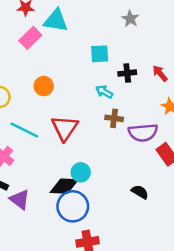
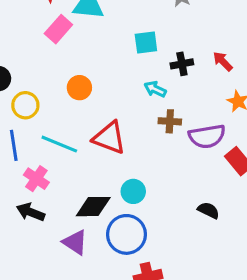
red triangle: (65, 128) -> (109, 138), turned -40
black diamond: (64, 186) -> (93, 207), moved
purple triangle: (20, 199) -> (75, 242), moved

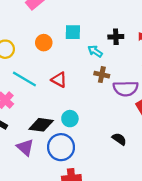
cyan square: (146, 42) -> (73, 32), moved
red triangle: (109, 138) -> (59, 80), size x0.7

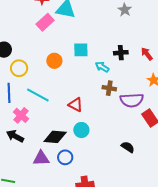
red triangle: (59, 80) -> (76, 105), moved
purple triangle: (25, 147) -> (41, 158), turned -42
blue circle: (61, 147) -> (65, 157), moved, size x0.6

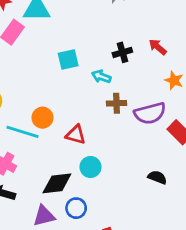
orange circle: (54, 61) -> (42, 118), moved

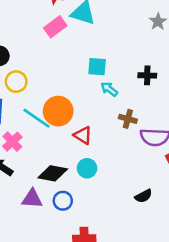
cyan arrow: (101, 77) -> (109, 89), moved
orange circle: (42, 118) -> (58, 111), size x1.5
black semicircle: (157, 177) -> (143, 196), turned 114

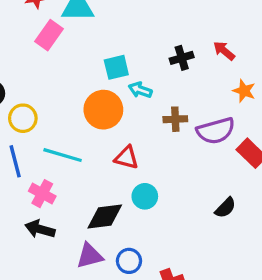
orange circle: (58, 111) -> (103, 110), moved
blue circle: (63, 201) -> (129, 261), moved

